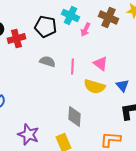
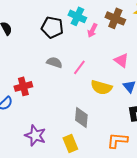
red cross: (16, 39) -> (23, 86), moved
pink triangle: (100, 64) -> (121, 60), moved
pink line: (72, 67) -> (79, 67), turned 35

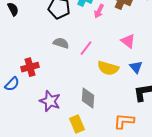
purple star: (35, 135) -> (50, 101), moved

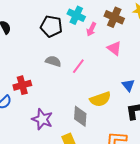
pink triangle: (128, 41) -> (114, 48), moved
yellow semicircle: (108, 68) -> (100, 99), moved, turned -35

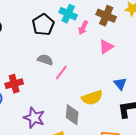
black pentagon: (51, 26) -> (43, 25), turned 30
pink triangle: (114, 48) -> (106, 47), turned 49
pink line: (78, 66) -> (61, 73), moved

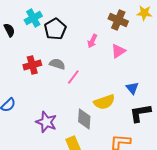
cyan cross: (68, 14) -> (33, 18), moved, turned 36
pink arrow: (83, 28) -> (92, 41), moved
red cross: (14, 84) -> (32, 65), moved

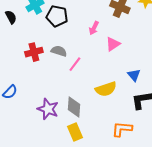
black pentagon: (55, 29) -> (57, 16), turned -30
pink triangle: (118, 51) -> (113, 44), moved
gray diamond: (84, 119) -> (74, 107), moved

